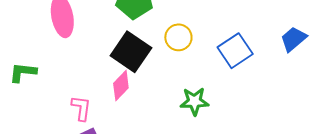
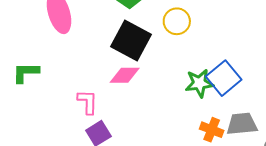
blue square: (235, 51) -> (224, 78), moved
pink diamond: (121, 86) -> (125, 75), turned 52

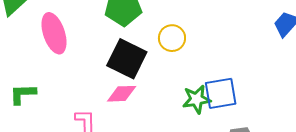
blue square: (224, 78) -> (221, 93), turned 32

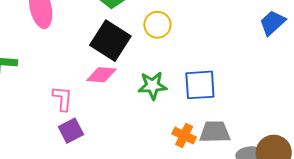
green star: (197, 99) -> (153, 86), moved

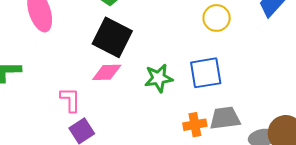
yellow circle: (157, 25) -> (217, 18), moved
orange cross: (184, 135) -> (195, 125), turned -30

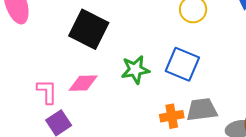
pink diamond: (107, 72) -> (83, 83), moved
blue square: (206, 73) -> (182, 64), turned 32

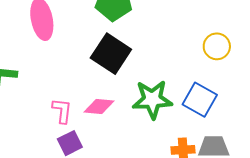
green star: (135, 70) -> (152, 99), size x1.4

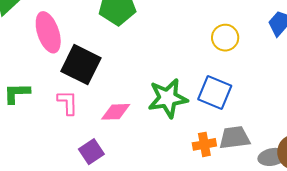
black square: (111, 54) -> (81, 65), moved
pink L-shape: (62, 111) -> (68, 102), moved

